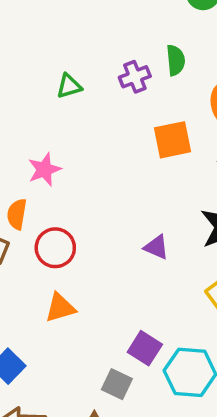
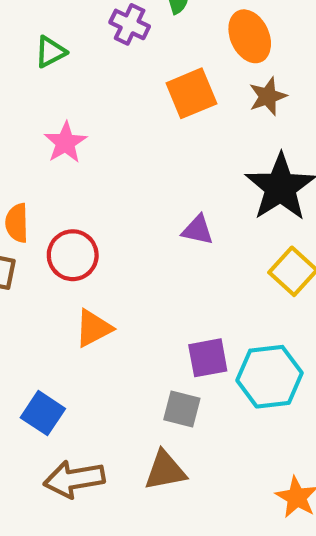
purple cross: (135, 77) -> (130, 24), turned -32
pink star: (44, 169) -> (65, 143), moved
purple square: (145, 348) -> (208, 358), turned -32

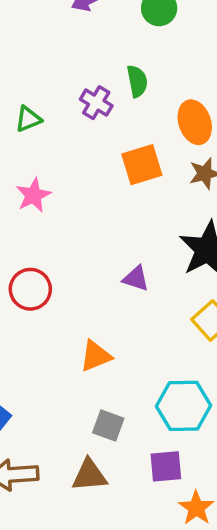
orange triangle: (93, 328) -> (96, 356), moved
purple square: (208, 358) -> (166, 466), moved

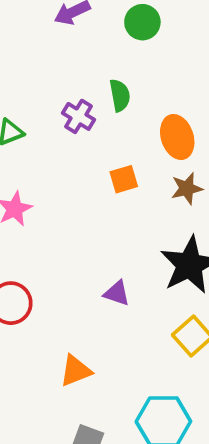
orange square: (142, 165) -> (124, 179), size x0.7

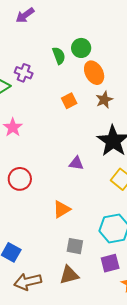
green circle: (142, 22) -> (81, 48), moved
purple cross: (78, 116) -> (24, 73), moved

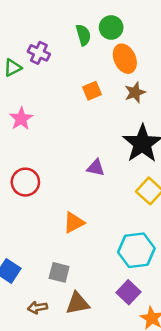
gray square: (75, 246) -> (59, 272), moved
purple square: (110, 263) -> (128, 292), turned -36
brown arrow: (28, 282) -> (37, 308), moved, size x0.6

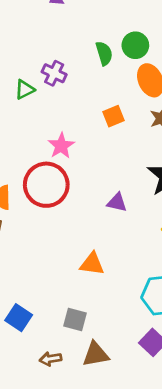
pink star: (21, 119) -> (61, 146), moved
red circle: (25, 182) -> (46, 185), moved, size x1.4
orange triangle: (74, 223) -> (92, 264), turned 35

